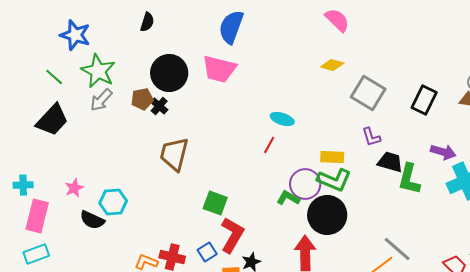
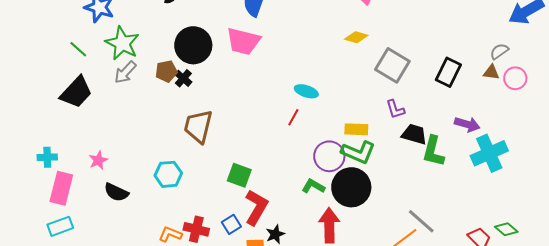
green L-shape: (288, 198) -> (313, 186), moved
cyan hexagon: (113, 202) -> (168, 174), moved

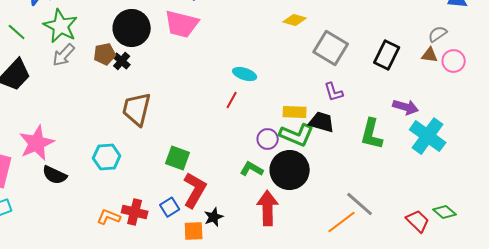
black trapezoid: (414, 134) -> (322, 122), moved
cyan cross: (489, 153) -> (428, 136), turned -30
purple circle: (329, 156) -> (268, 139), size x0.7
pink star: (98, 160) -> (37, 143), size x1.8

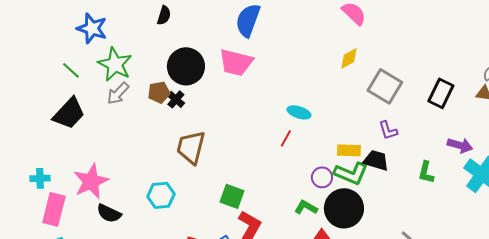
yellow diamond: (295, 20) -> (349, 58), turned -45
green L-shape: (372, 134) -> (426, 172), size x0.7

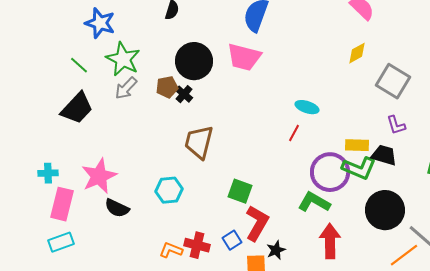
purple circle: (322, 177) -> (330, 172), size x1.8
green L-shape: (306, 207) -> (314, 202), size x1.4
black circle: (344, 208) -> (385, 210), moved

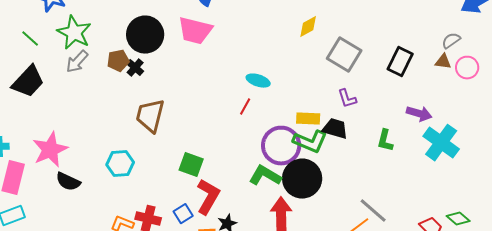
black circle: (385, 210) -> (302, 179), moved

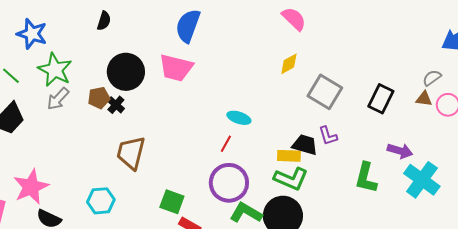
black trapezoid: (335, 129) -> (305, 145), moved
green L-shape: (385, 141) -> (366, 178), size x1.4
purple circle: (281, 146) -> (229, 183), moved

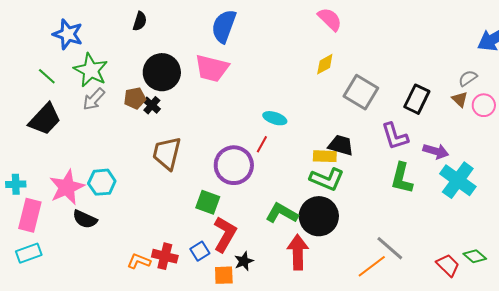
brown triangle: (424, 99) -> (460, 99), turned 36
purple L-shape: (328, 136) -> (395, 136), moved, size x1.4
purple circle: (229, 183) -> (234, 165), moved
cyan hexagon: (101, 201) -> (102, 182), moved

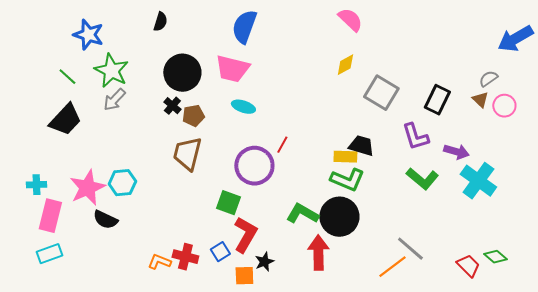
brown pentagon: (135, 98) -> (193, 116), moved
cyan ellipse: (275, 118) -> (243, 107), moved
green L-shape: (402, 178) -> (422, 179), turned -64

